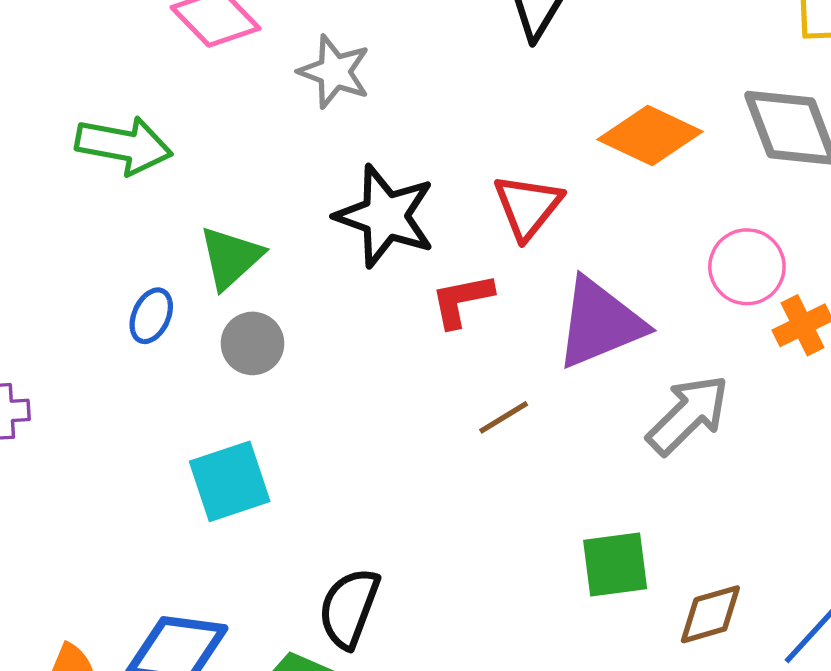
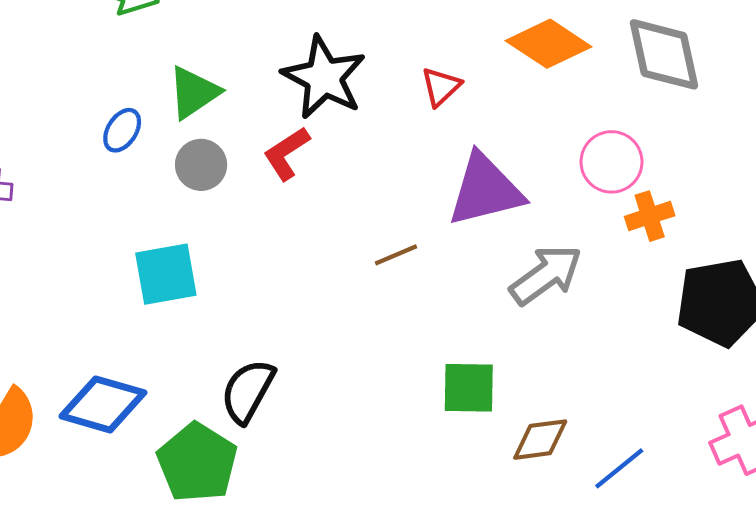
red triangle: (528, 206) -> (441, 87), size x0.7
red L-shape: (462, 300) -> (286, 153), moved, turned -30

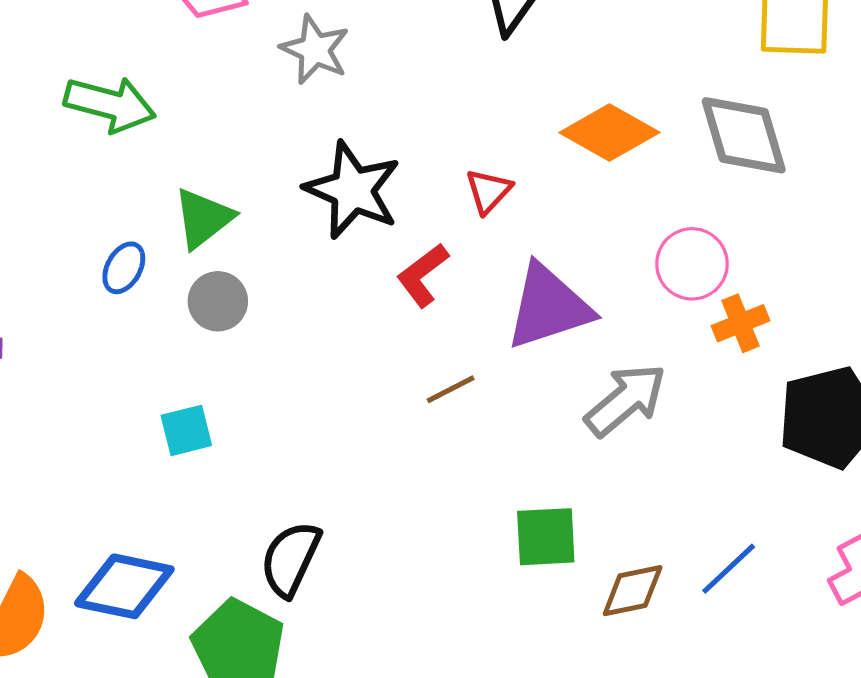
red L-shape: (286, 153) -> (423, 275), moved
cyan square: (166, 274) -> (186, 430), size x0.7
blue line: (619, 468) -> (729, 569), moved

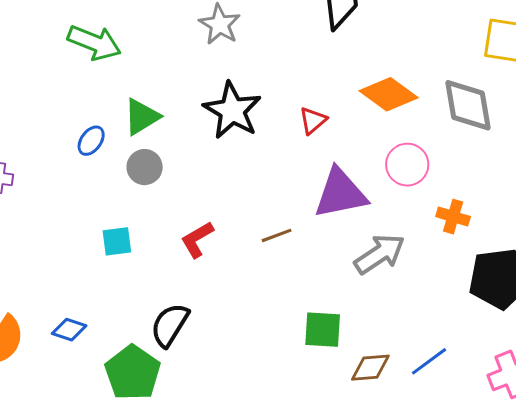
pink circle: (692, 264) -> (407, 165), moved
red L-shape: (423, 275) -> (197, 239), moved
orange cross: (740, 323) -> (453, 217), turned 32
blue diamond: (124, 586) -> (69, 330), size x0.6

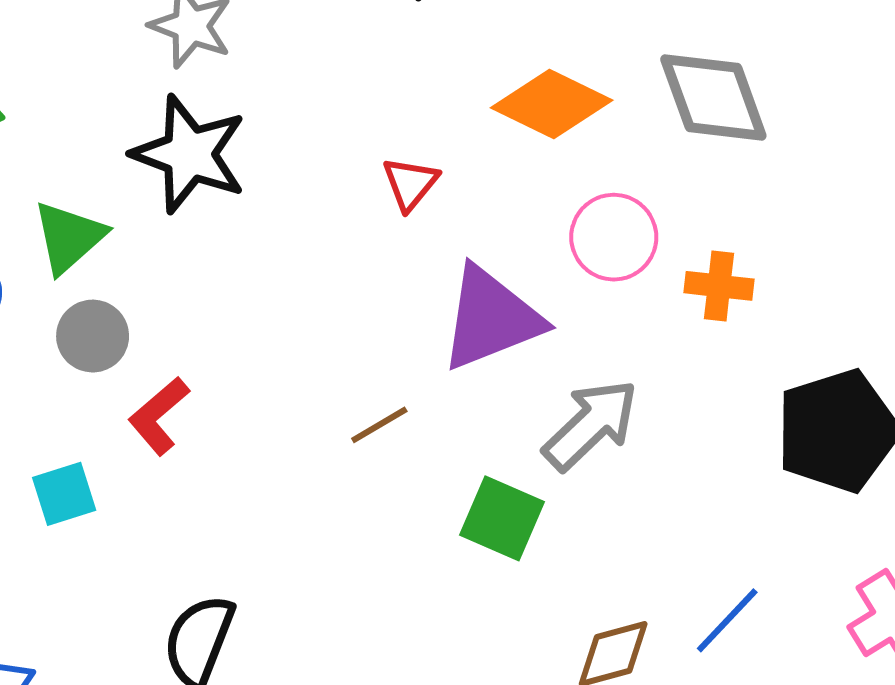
black star: (232, 110) -> (189, 154), moved
orange cross: (453, 217) -> (719, 286), moved
red L-shape: (197, 239) -> (159, 416), moved
green square: (323, 330) -> (502, 518), moved, turned 30

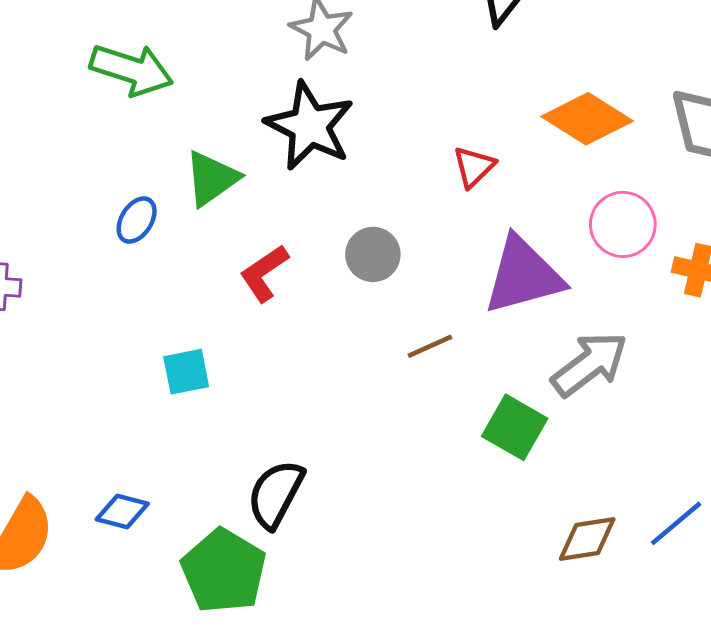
gray circle: (93, 336) -> (373, 254), moved
red L-shape: (159, 416) -> (264, 273), moved

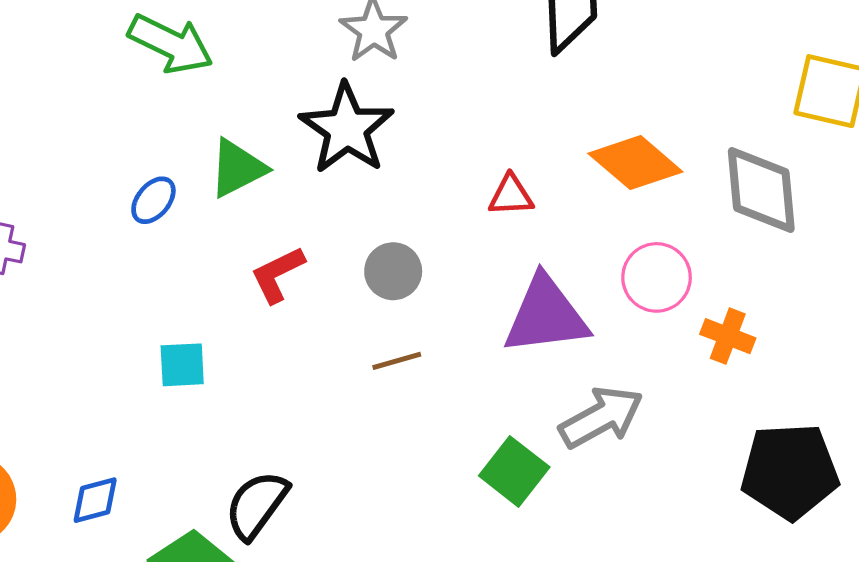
red triangle: (474, 167) -> (511, 195), turned 33
brown line: (430, 346) -> (397, 361), moved
blue diamond: (122, 511) -> (95, 500), turned -38

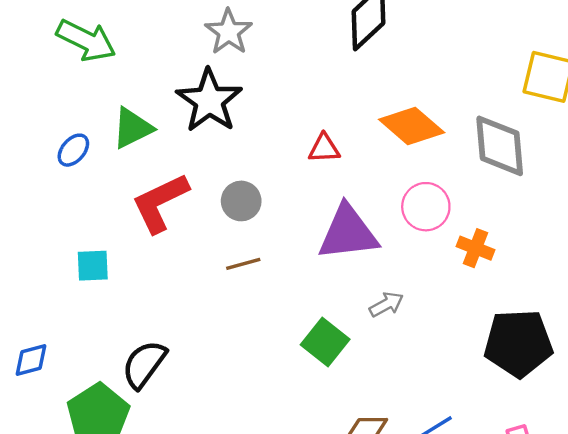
red L-shape: (278, 274) -> (160, 203), size x1.5
gray arrow: (601, 417) -> (386, 304), size x0.6

